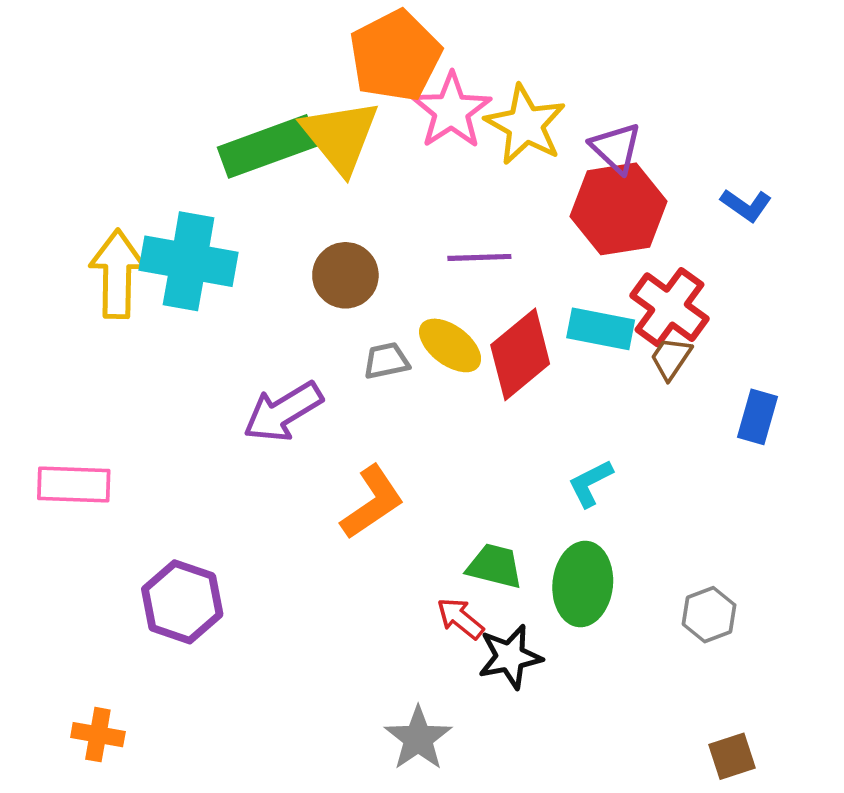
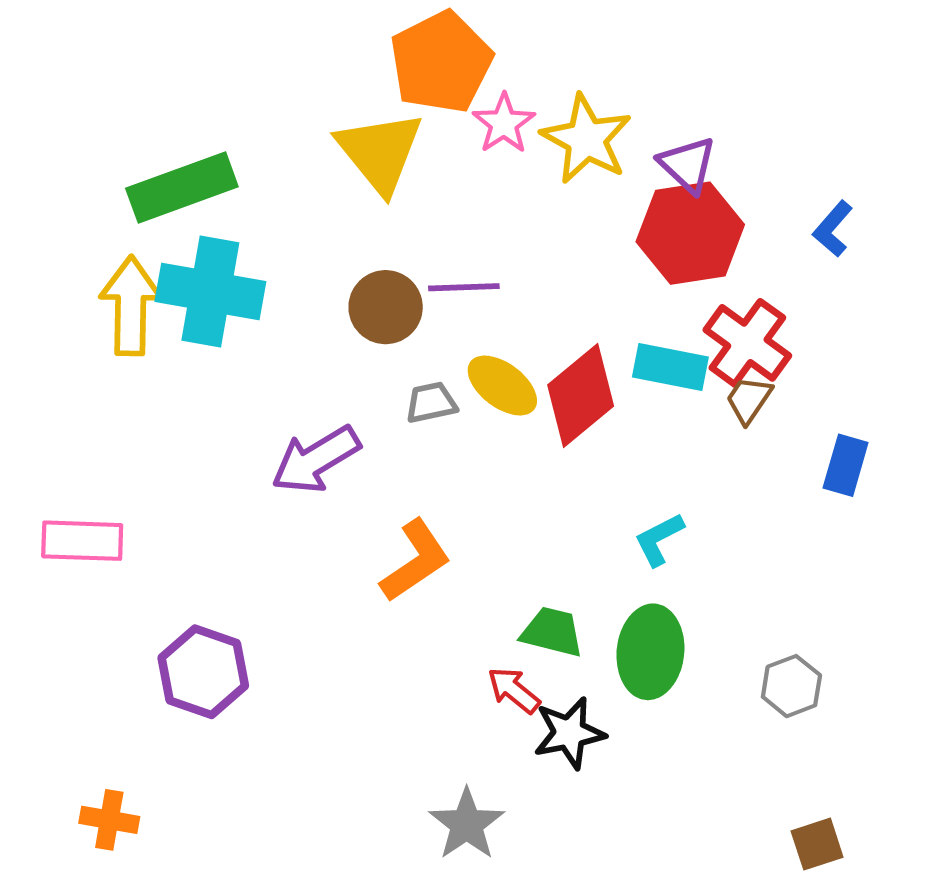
pink star: (451, 111) -> (504, 123), size x0.7
green rectangle: (268, 146) -> (182, 188), moved
blue L-shape: (746, 205) -> (833, 229), turned 96
purple line: (479, 257) -> (464, 287), moved

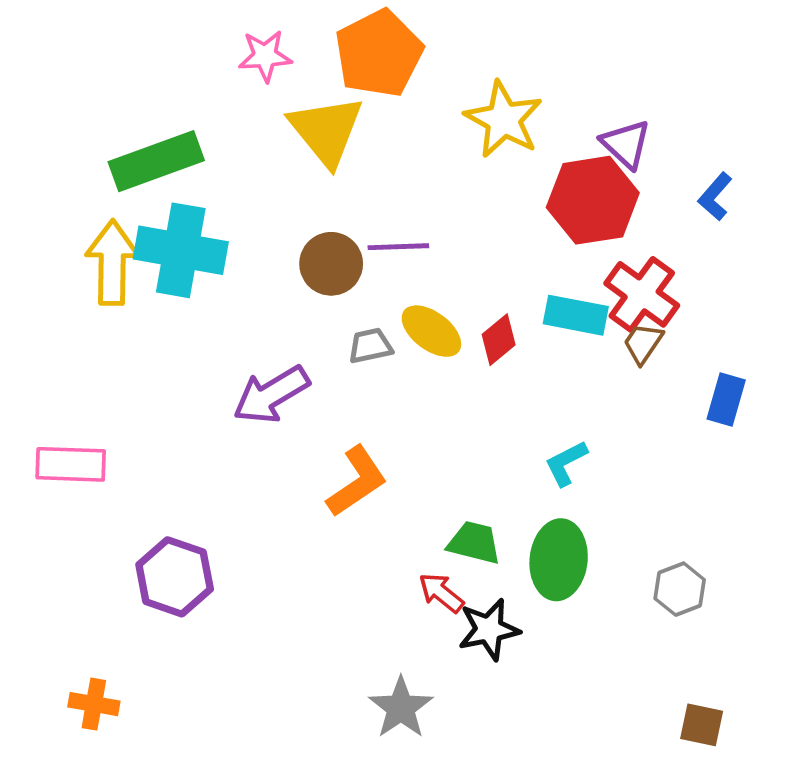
pink star: (504, 123) -> (265, 56), moved, turned 30
purple triangle: (687, 165) -> (626, 144), moved
red diamond: (581, 395) -> (499, 340), size x0.6
brown square: (817, 844) -> (702, 725), turned 30

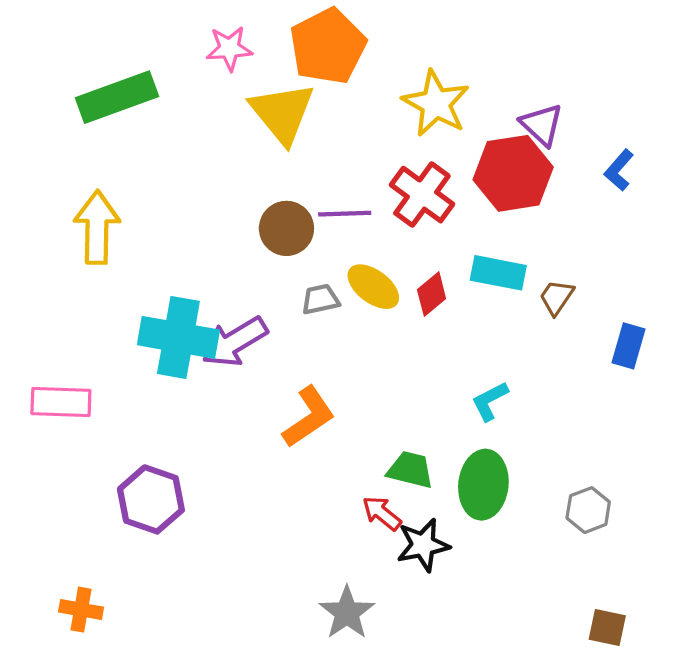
green rectangle: (156, 161) -> (117, 97), moved
cyan cross: (181, 250) -> (178, 337), moved
red cross: (642, 294) -> (422, 195), moved

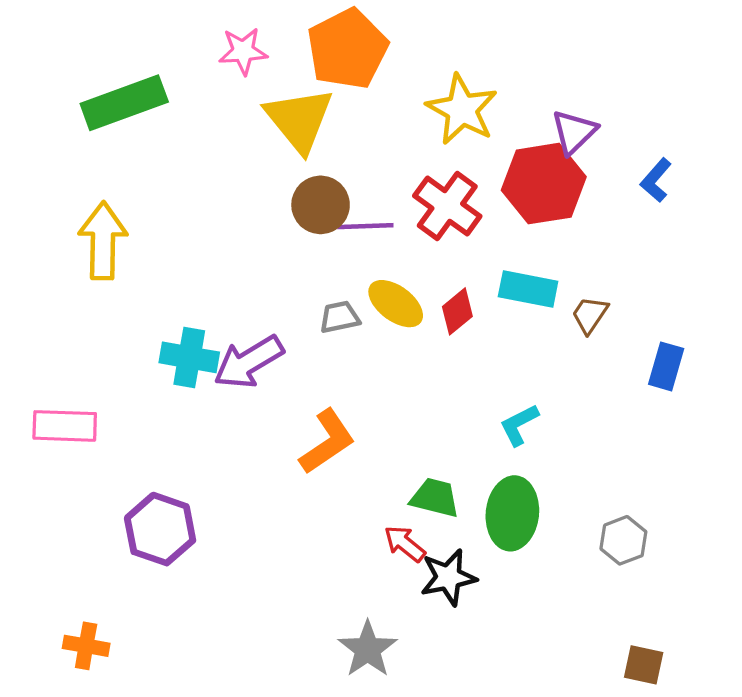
purple triangle: (542, 125) -> (574, 132), turned 33
brown circle: (286, 228) -> (321, 205), moved
cyan cross: (178, 337) -> (189, 357), size x0.7

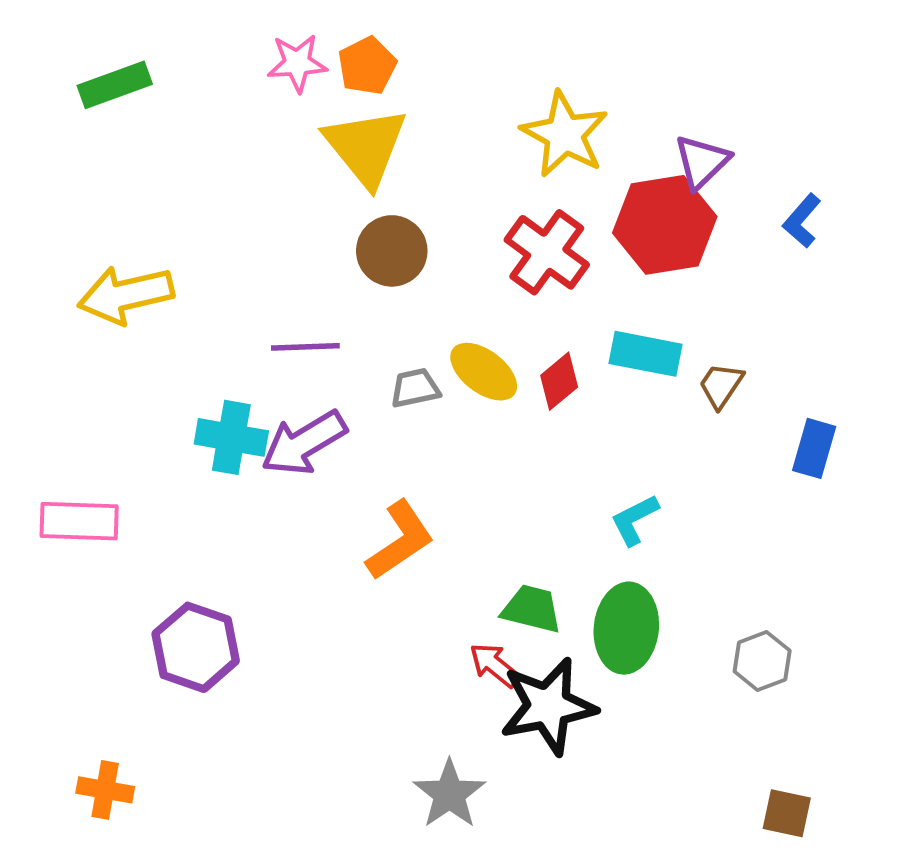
orange pentagon: (347, 49) -> (367, 66), moved, size x0.6
green rectangle: (124, 103) -> (115, 85), moved, size x0.7
purple line: (365, 226) -> (305, 347), moved
yellow arrow: (103, 241) -> (126, 295), turned -104
black star: (448, 577) -> (548, 706), size x1.4

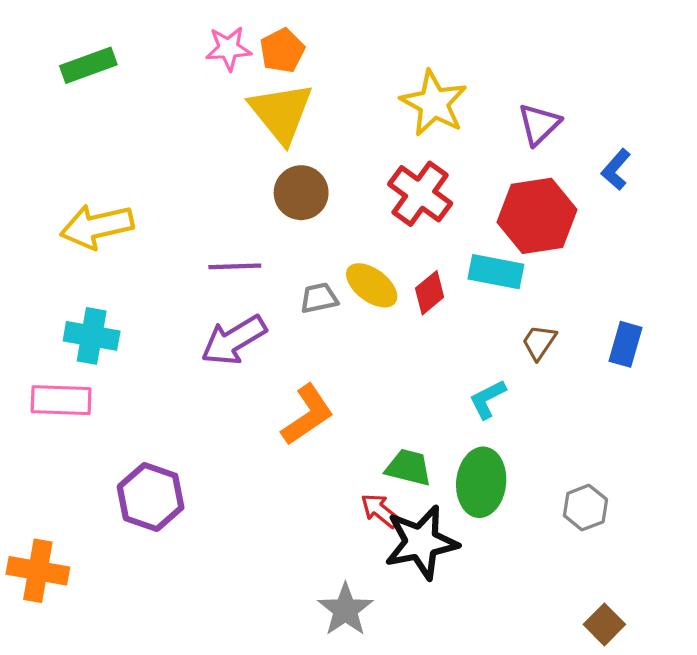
red hexagon: (665, 225) -> (537, 216), moved
brown trapezoid: (721, 385) -> (539, 342), moved
cyan cross: (231, 437) -> (92, 336), moved
orange cross: (105, 790) -> (38, 571), moved, size x1.4
brown square: (787, 813) -> (604, 624), turned 33

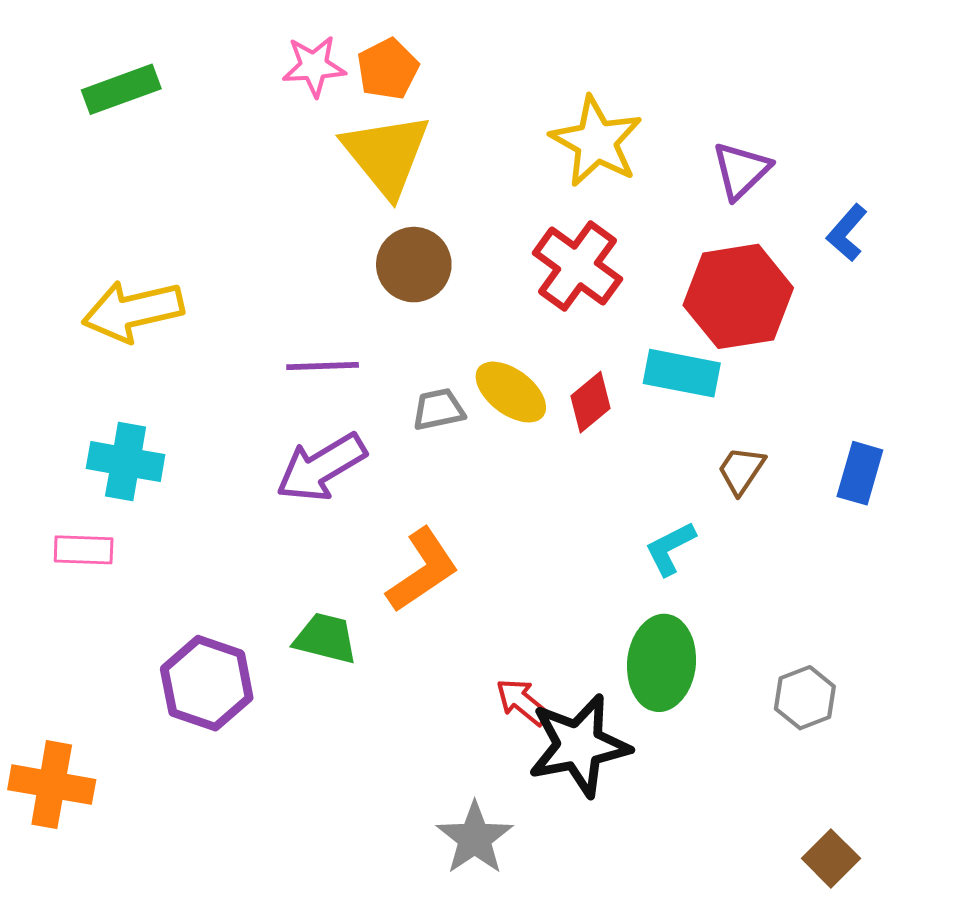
pink rectangle: (61, 400) -> (84, 550), size x0.7
green trapezoid: (409, 468) -> (325, 638), moved

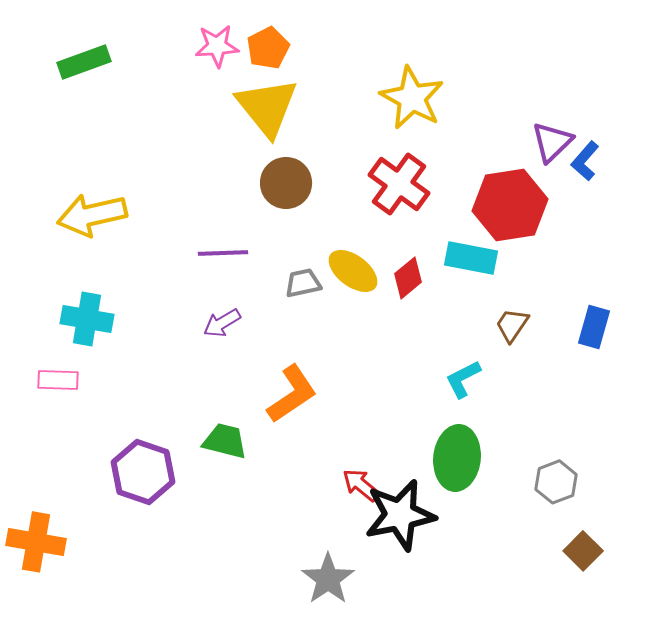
purple triangle: (741, 170) -> (552, 142), moved
purple arrow: (321, 467) -> (222, 323), size x0.6
brown square: (831, 858) -> (583, 551), moved

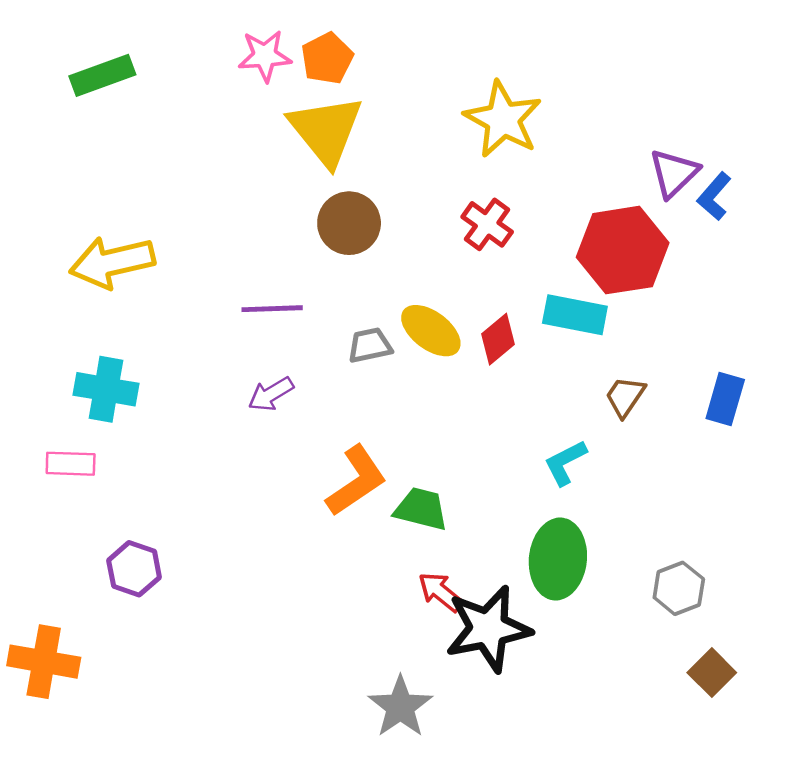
red cross: (399, 184) -> (487, 224), size x0.7
green trapezoid: (225, 441) -> (421, 509), moved
purple hexagon: (143, 472) -> (134, 569), moved, size x0.7

